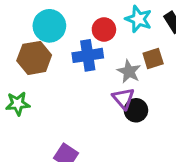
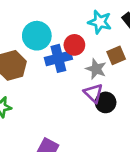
cyan circle: (49, 26) -> (37, 36), moved
red circle: (104, 29) -> (74, 45), moved

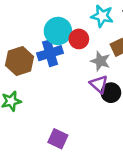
cyan circle: (37, 36) -> (58, 31), moved
blue cross: (58, 58) -> (50, 53), moved

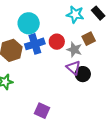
cyan circle: (58, 31) -> (29, 23), moved
red circle: (79, 39) -> (57, 42), moved

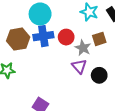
black circle: (83, 74) -> (99, 75), moved

